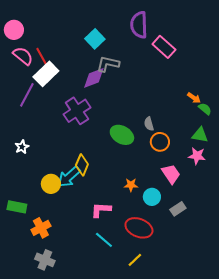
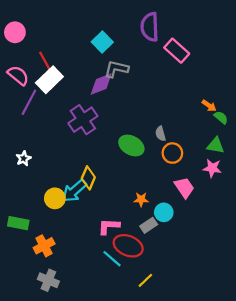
pink semicircle: (23, 56) -> (18, 75), moved
gray rectangle: (178, 209) -> (149, 225), moved
red ellipse: (139, 228) -> (128, 246), moved

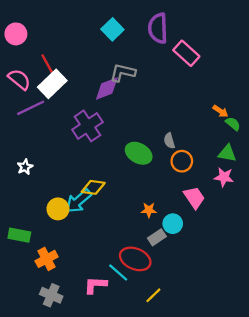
cyan square: (102, 42) -> (112, 29), moved
purple line: (29, 102) -> (31, 108), turned 36
yellow diamond: (88, 178) -> (93, 187), turned 75
pink L-shape: (109, 226) -> (95, 285), moved

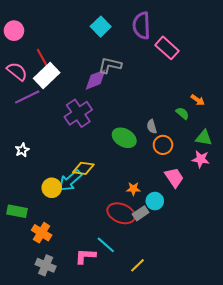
green semicircle: (233, 124) -> (182, 113), moved
orange cross: (47, 259) -> (42, 233), turned -30
red ellipse: (135, 259) -> (121, 213), moved

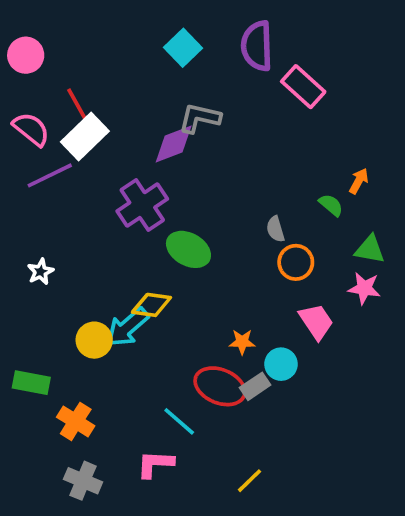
orange arrow: (198, 100) -> (359, 181), turned -96
green ellipse: (124, 138) -> (188, 249), moved
cyan line: (106, 245) -> (179, 421), moved

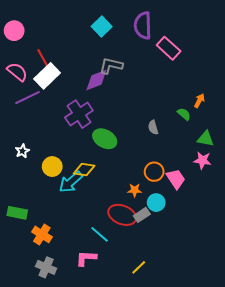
orange circle: (296, 262) -> (154, 172), moved
yellow circle: (94, 340) -> (52, 167), moved

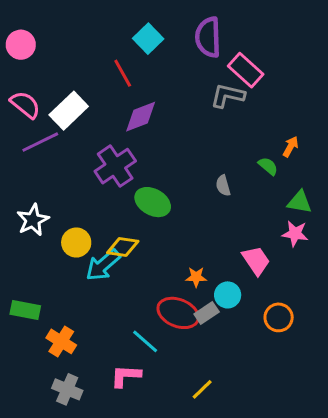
red line: (43, 58) -> (123, 73), moved
gray L-shape: (111, 66) -> (228, 96), moved
white star: (22, 151) -> (33, 220), size x1.5
orange circle: (154, 172) -> (279, 317), moved

